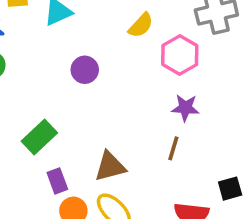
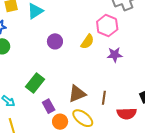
yellow semicircle: (141, 25) -> (87, 42), moved
brown line: (173, 148) -> (104, 98), moved

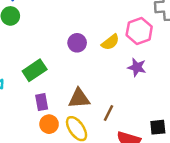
purple circle: (55, 41) -> (77, 43), moved

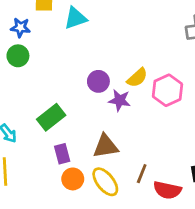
pink hexagon: (139, 31) -> (167, 90), moved
purple star: (137, 67) -> (120, 100), moved
brown line: (109, 113) -> (142, 174), moved

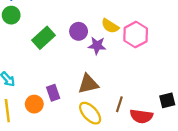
yellow semicircle: (137, 78) -> (110, 26), turned 78
green rectangle: (51, 117) -> (43, 38), moved
orange circle: (73, 179) -> (34, 104), moved

